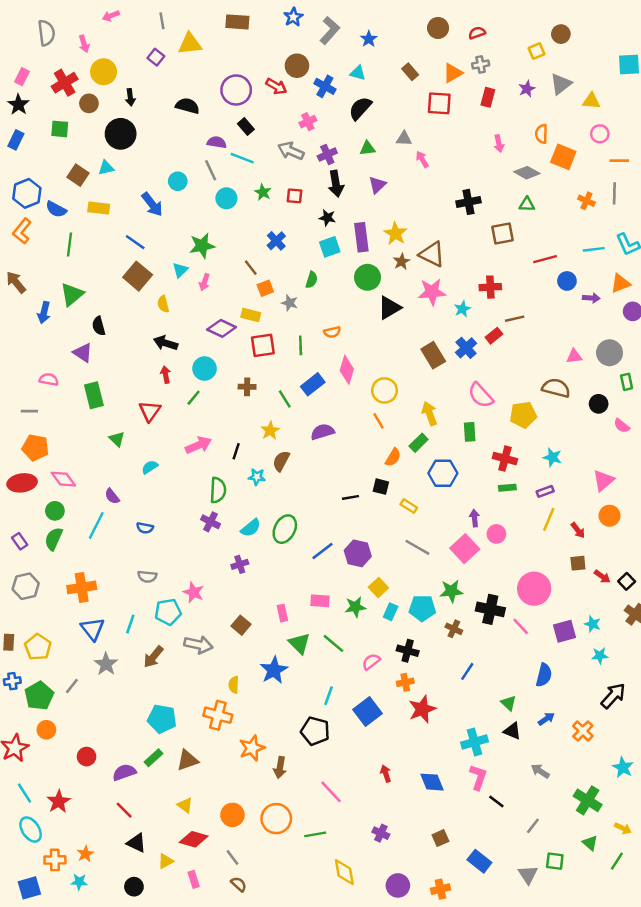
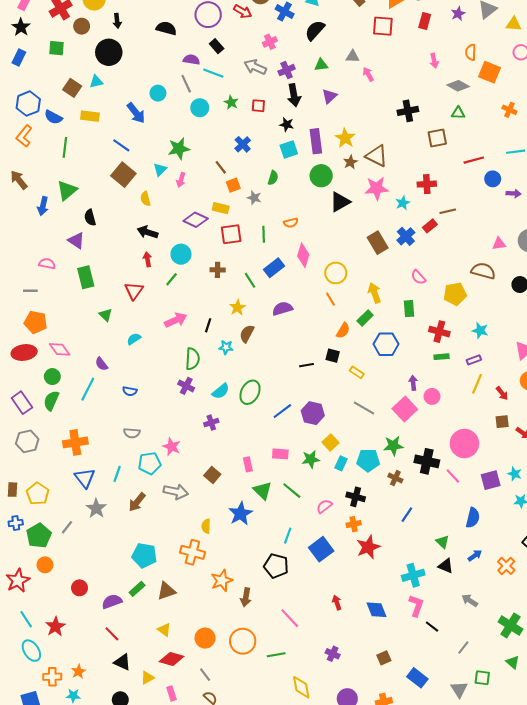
pink semicircle: (481, 395) -> (418, 277), size x0.7
purple rectangle: (20, 541) -> (22, 403), size x1.5

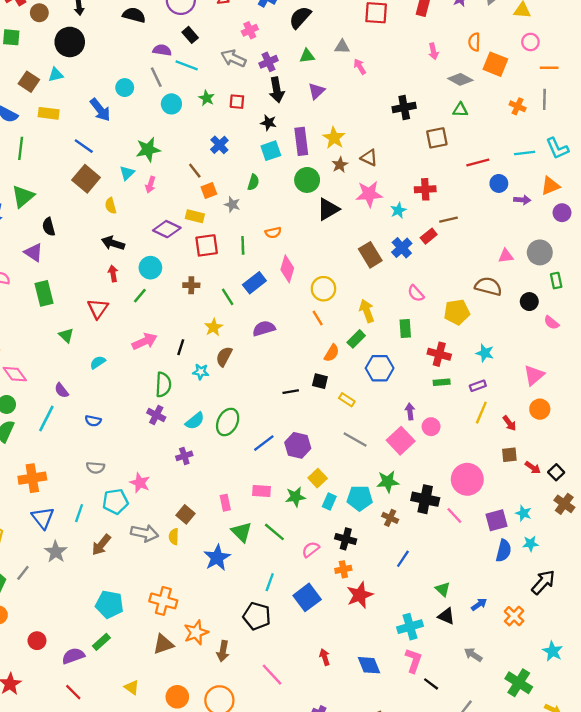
brown triangle: (377, 156) -> (369, 158), size x0.7
blue semicircle: (473, 518) -> (504, 551), moved
yellow semicircle: (206, 526) -> (174, 537), moved
brown triangle: (166, 591) -> (163, 644), moved

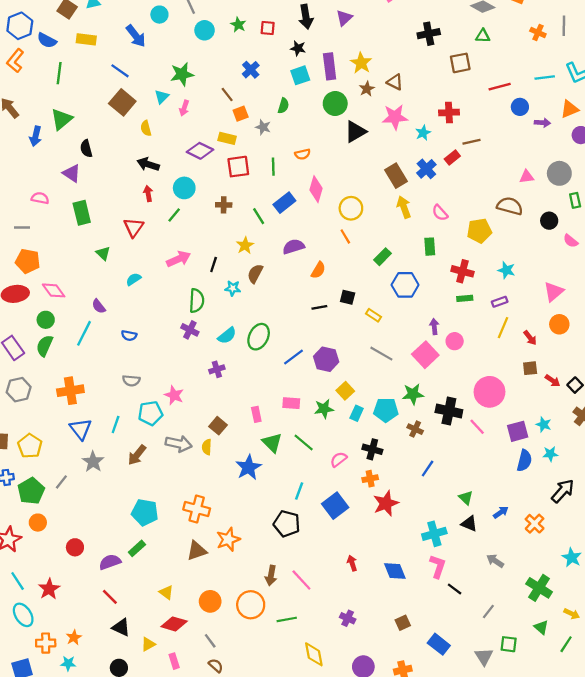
yellow arrow: (367, 311) -> (404, 207), moved
orange semicircle: (332, 353) -> (318, 270), moved
brown arrow: (223, 651) -> (271, 575), moved

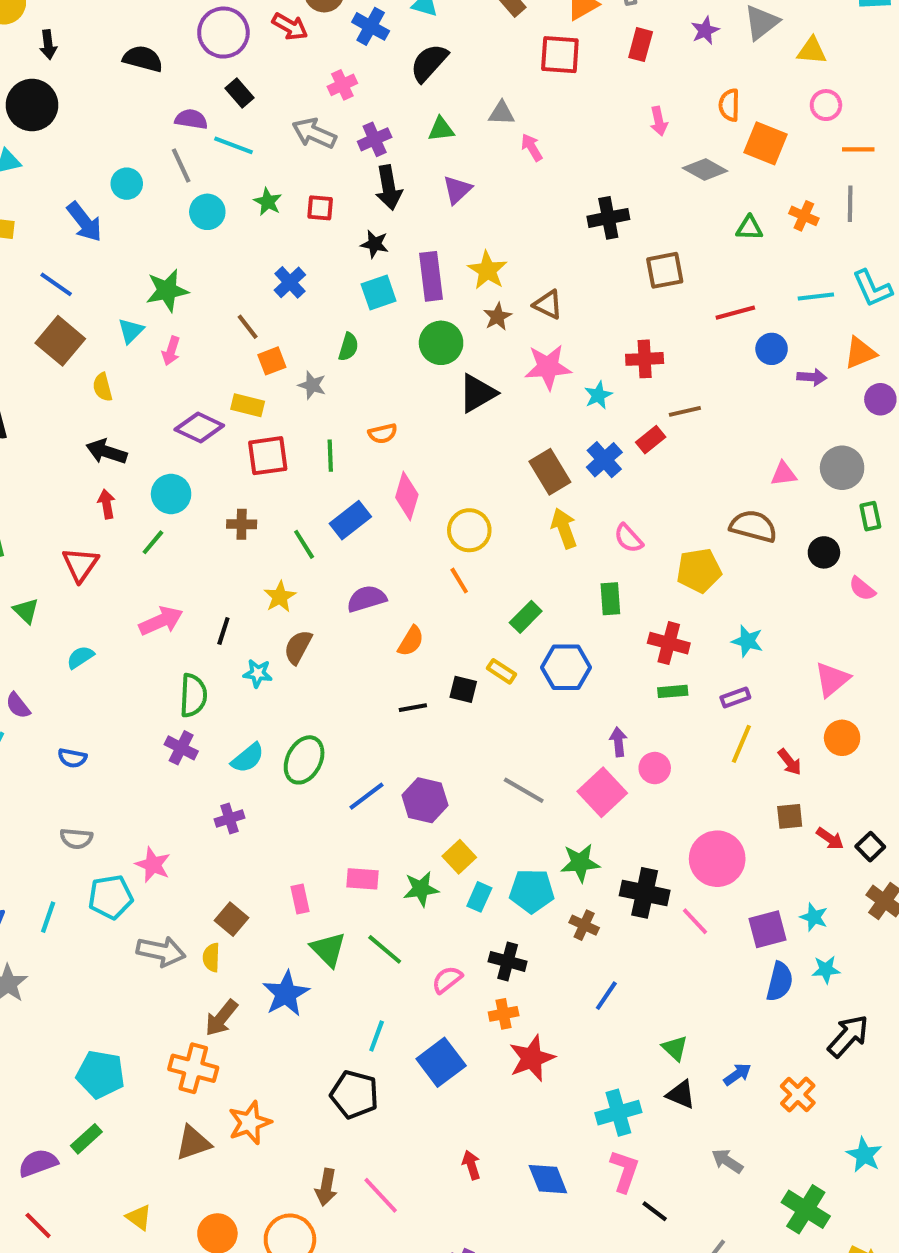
green triangle: (483, 36) -> (749, 228), moved
yellow rectangle: (373, 315) -> (502, 671), moved
brown arrow: (137, 455) -> (221, 1018), moved

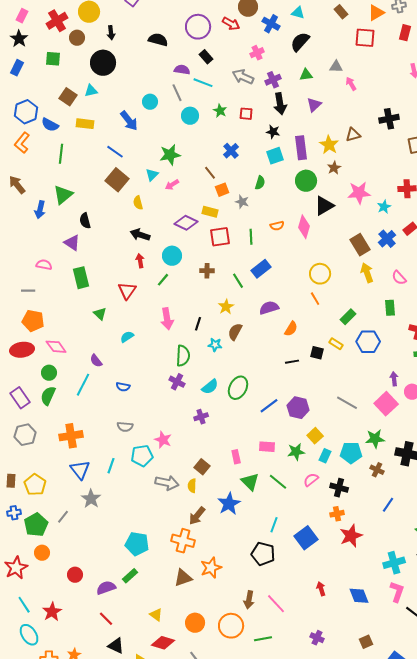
brown triangle: (548, 305) -> (353, 135), moved, turned -42
pink arrow: (171, 351) -> (172, 185), turned 40
pink diamond: (407, 496) -> (304, 227), moved
pink arrow: (161, 621) -> (167, 319), turned 105
pink semicircle: (447, 980) -> (311, 480), moved

